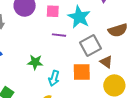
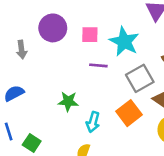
orange square: (82, 72) -> (129, 113), turned -36

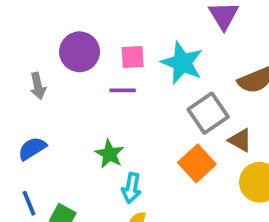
purple line: (98, 65) -> (123, 90), moved
green star: (68, 101) -> (110, 154), turned 30
cyan arrow: (93, 122) -> (131, 188), moved

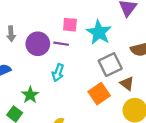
purple circle: (80, 52) -> (38, 44), moved
green star: (110, 154) -> (30, 95), moved
cyan arrow: (131, 188) -> (58, 73), moved

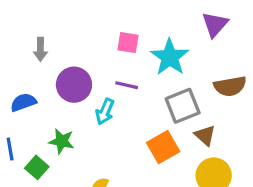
purple circle: (38, 44) -> (74, 85), moved
purple line: (61, 44) -> (127, 85), moved
green star: (30, 95) -> (62, 141), turned -30

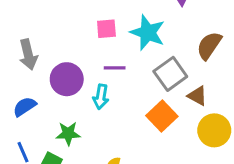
gray arrow: (40, 49) -> (28, 55), size x1.4
brown semicircle: (230, 86) -> (209, 45), turned 148

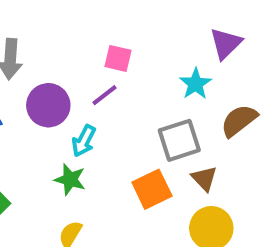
cyan star: (148, 33) -> (196, 84), moved, size x0.7
purple line: (115, 68) -> (105, 95), moved, turned -55
green star: (68, 133) -> (70, 179), moved

